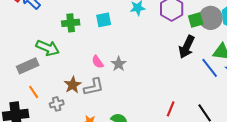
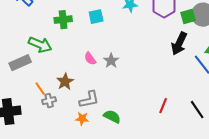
gray L-shape: (94, 87) -> (89, 100), moved
orange line: (34, 92) -> (40, 89), moved

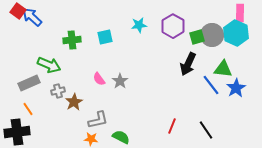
orange line: (40, 89) -> (28, 109), moved
gray cross: (49, 101) -> (58, 91), moved

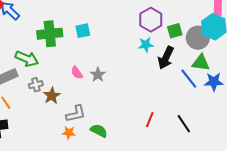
cyan star: (139, 25) -> (146, 45), moved
gray circle: (212, 35) -> (198, 38), moved
green cross: (72, 40) -> (50, 34), size x1.4
blue star: (236, 88) -> (214, 82), turned 30

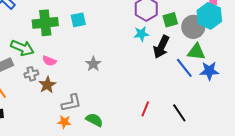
pink semicircle: (77, 73) -> (49, 61), moved, turned -32

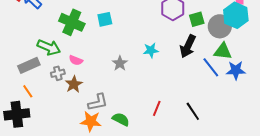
green cross: (45, 23) -> (72, 22), turned 30
cyan star: (141, 34) -> (151, 50), moved
red line: (145, 109) -> (157, 108), moved
black line: (179, 113) -> (193, 111), moved
orange star: (64, 122) -> (91, 121), size x1.5

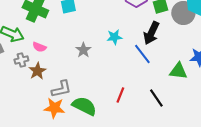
green triangle: (223, 51) -> (178, 71), moved
blue line: (211, 67) -> (142, 54), moved
green semicircle: (121, 119) -> (84, 106), size x1.4

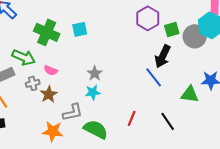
cyan star: (114, 37) -> (93, 92), moved
orange star: (54, 108) -> (53, 131), moved

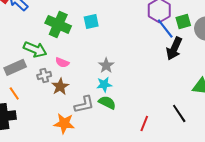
blue line: (154, 77) -> (165, 28), moved
red line: (132, 118) -> (144, 123), moved
green semicircle: (96, 129) -> (107, 102), moved, size x0.7

